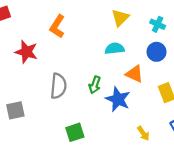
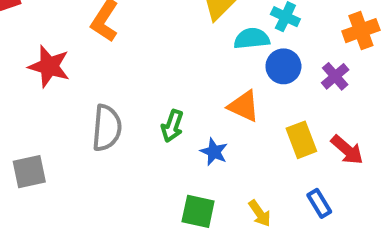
cyan semicircle: (115, 49) -> (252, 39), moved
blue star: (118, 99) -> (214, 152), size x0.6
green square: (75, 132) -> (198, 211), moved, turned 30

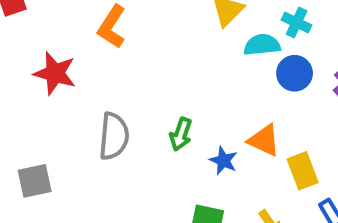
orange triangle: (244, 106) -> (264, 140), moved
yellow rectangle: (301, 140) -> (303, 171), moved

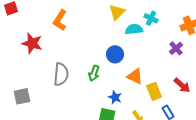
blue circle: (295, 73) -> (115, 54), moved
blue star: (223, 161) -> (115, 97), moved

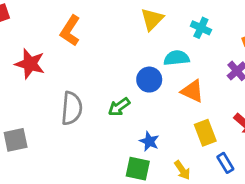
cyan semicircle: (134, 29) -> (177, 58), moved
green arrow: (94, 73) -> (119, 107), turned 35
orange triangle: (135, 76) -> (192, 91), moved

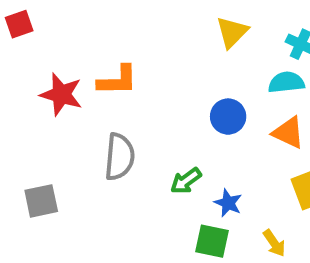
orange L-shape: (70, 31) -> (118, 80), moved, turned -124
cyan semicircle: (177, 58) -> (286, 82), moved
green arrow: (119, 107) -> (186, 181), moved

